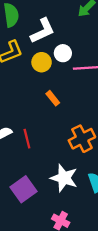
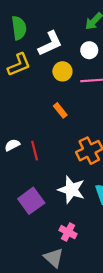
white circle: (63, 53) -> (89, 50), moved
yellow circle: (42, 62) -> (62, 71), moved

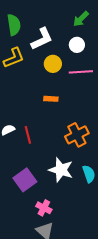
orange rectangle: (60, 110) -> (51, 99), turned -48
pink cross: (68, 232) -> (44, 208), moved

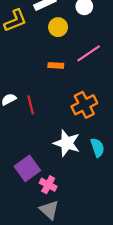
pink line: (81, 72) -> (89, 53), moved, turned -30
purple square: (25, 180) -> (27, 168), moved

